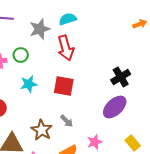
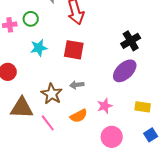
gray arrow: (67, 121) -> (77, 85), turned 128
yellow rectangle: (133, 143) -> (143, 107), turned -42

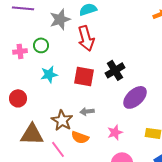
black cross: (131, 41) -> (115, 70), moved
orange semicircle: (79, 116) -> (80, 137), moved, turned 48

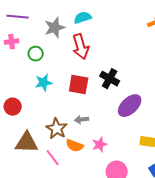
pink cross: (20, 51) -> (12, 42), moved
black cross: (115, 70) -> (110, 79), turned -30
pink star: (115, 132) -> (100, 145), moved

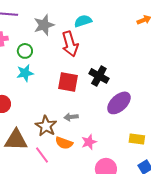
cyan semicircle: (83, 18) -> (83, 21), moved
cyan star: (44, 83) -> (25, 73), moved

